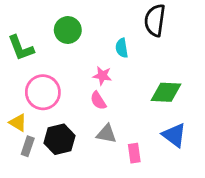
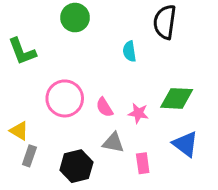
green circle: (68, 30) -> (75, 18), moved
pink star: (102, 76) -> (138, 113), moved
pink circle: (43, 92) -> (65, 98), moved
black hexagon: (59, 139) -> (76, 166), moved

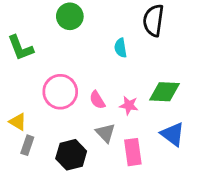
gray triangle: (113, 143) -> (105, 133), turned 35
pink rectangle: (143, 163) -> (133, 152), size x1.4

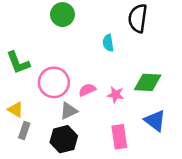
green L-shape: (20, 48) -> (18, 63), moved
pink semicircle: (97, 100) -> (87, 90), turned 98
gray triangle: (105, 133) -> (69, 111), moved, turned 48

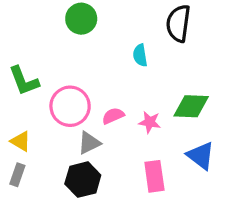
gray rectangle: (24, 131) -> (17, 175), moved

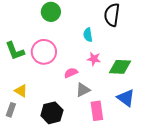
pink circle: (70, 106) -> (44, 52), moved
pink star: (150, 122) -> (94, 59), moved
yellow triangle: (21, 141) -> (21, 91), moved
gray triangle: (89, 143) -> (83, 90), moved

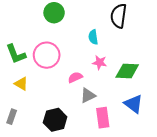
yellow triangle: (21, 91) -> (21, 84), moved

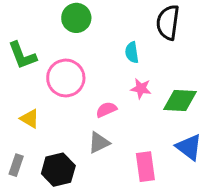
green L-shape: (16, 54) -> (22, 55), moved
gray triangle: (88, 95) -> (99, 143), moved
black hexagon: (55, 120) -> (58, 170), moved

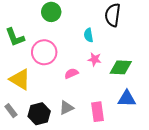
yellow triangle: (30, 119) -> (20, 79), size x1.6
gray triangle: (99, 143) -> (66, 108), moved
blue triangle: (189, 147) -> (127, 99), turned -36
gray rectangle: (16, 165) -> (11, 111), turned -56

